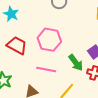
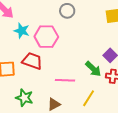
pink hexagon: (49, 40) -> (46, 37), moved

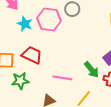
pink hexagon: (46, 37) -> (49, 19), moved
green star: (24, 98) -> (20, 81), moved, turned -30

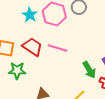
pink line: (62, 78) -> (58, 48), moved

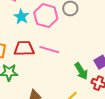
red trapezoid: (32, 47) -> (24, 48), turned -35

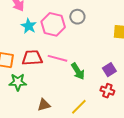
green arrow: (81, 71) -> (78, 71), moved

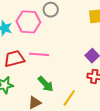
green arrow: (78, 71) -> (46, 84), moved

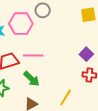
green arrow: (46, 84) -> (31, 79), moved

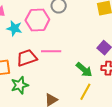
green arrow: (31, 79) -> (84, 70), moved

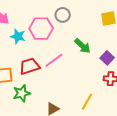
pink line: (51, 51) -> (54, 60), turned -36
green arrow: (84, 70) -> (82, 46), moved

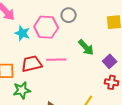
pink line: (54, 60) -> (56, 60), turned 30

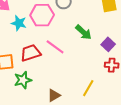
pink line: (56, 60) -> (55, 47), turned 42

